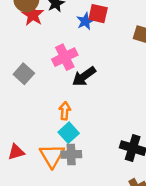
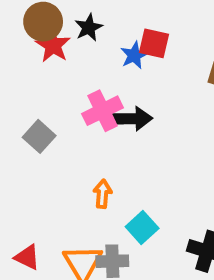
black arrow: (84, 76) -> (132, 119), moved, turned -145
cyan square: (69, 133) -> (142, 228), moved
red triangle: (16, 152) -> (27, 257), turned 42

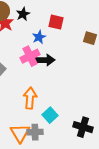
blue star: (134, 55) -> (39, 37), moved
orange arrow: (102, 194) -> (30, 98), size x1.5

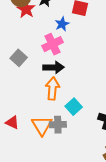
black arrow: (45, 60) -> (54, 67), moved

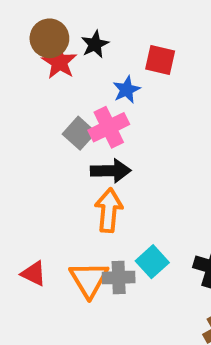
gray square: (19, 58) -> (79, 133), moved
cyan square: (74, 107) -> (152, 262), moved

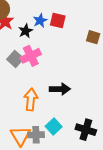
black star: (95, 44) -> (26, 31), moved
blue star: (127, 90) -> (40, 21), moved
black arrow: (111, 171) -> (60, 89), moved

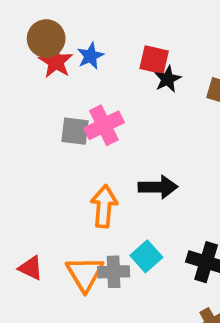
blue star: (40, 21) -> (90, 56), moved
black star: (26, 31) -> (168, 79), moved
gray square: (15, 59) -> (75, 131), turned -35

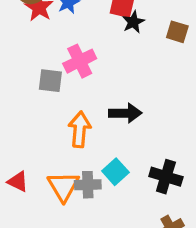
gray square: (75, 131) -> (50, 81), moved

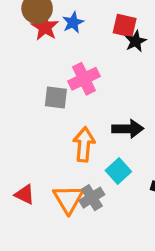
cyan square: (115, 172) -> (118, 171), moved
gray cross: (88, 185) -> (92, 198), turned -30

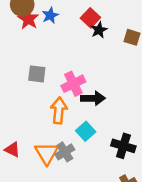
red square: (125, 26) -> (90, 18), turned 30
pink cross: (84, 79) -> (73, 84), moved

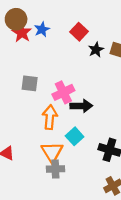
black star: (99, 30) -> (96, 50), moved
gray cross: (65, 152) -> (55, 169), moved, turned 30
orange triangle: (47, 153) -> (52, 152), moved

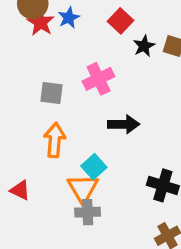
pink cross: (63, 92) -> (99, 79), moved
orange arrow: (50, 117) -> (55, 140), moved
cyan square: (75, 136) -> (94, 167), moved

